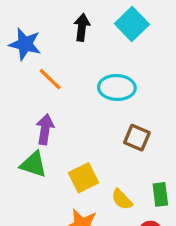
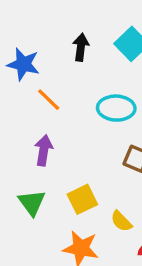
green triangle: (33, 164) -> (32, 203), moved, turned 36

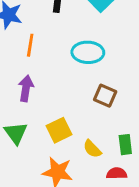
orange line: (49, 100) -> (30, 45), turned 55

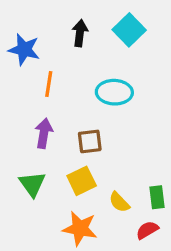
brown square: (105, 96) -> (90, 141), moved, turned -30
red semicircle: (117, 173) -> (147, 230), turned -30

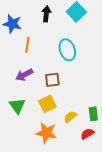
cyan ellipse: (114, 92) -> (67, 50), turned 70
purple arrow: (44, 133) -> (24, 75), turned -126
yellow semicircle: (119, 202) -> (70, 117), turned 96

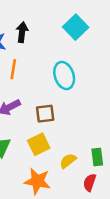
black arrow: (46, 14) -> (22, 32), moved
red semicircle: (87, 134) -> (90, 182), turned -40

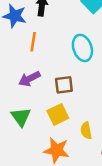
yellow semicircle: (68, 161) -> (86, 131), turned -63

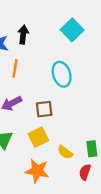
yellow semicircle: (86, 131) -> (65, 152), turned -42

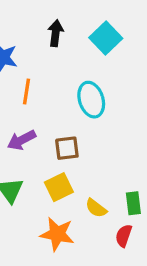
black arrow: (23, 35) -> (56, 33), moved

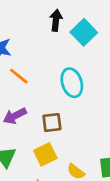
black arrow: (56, 33) -> (56, 20), moved
orange line: (26, 92) -> (19, 76), turned -60

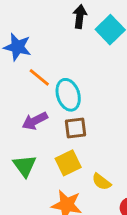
cyan ellipse: (72, 83) -> (68, 95), moved

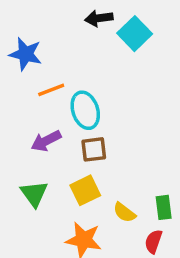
black arrow: (80, 17) -> (99, 18), turned -105
orange line: (39, 77) -> (51, 90), turned -60

